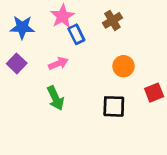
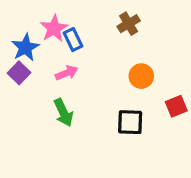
pink star: (62, 16) -> (54, 28), moved
blue star: (22, 27) -> (25, 47), moved, turned -30
blue rectangle: (76, 34) -> (73, 40), moved

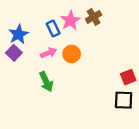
pink star: (54, 28) -> (70, 20), moved
orange circle: (141, 76) -> (72, 54), moved
black square: (130, 122) -> (124, 100), moved

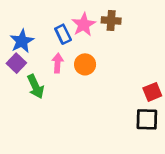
brown cross: (94, 17) -> (111, 20), turned 35
pink arrow: (49, 53) -> (58, 63), turned -63
green arrow: (46, 82) -> (36, 86), moved

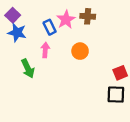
blue star: (22, 41) -> (17, 33), turned -30
purple square: (16, 63) -> (13, 15), moved
orange circle: (85, 64) -> (80, 51), moved

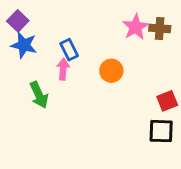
brown cross: (88, 16) -> (160, 28), moved
pink star: (66, 20) -> (136, 27), moved
blue rectangle: (50, 27) -> (69, 50), moved

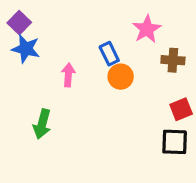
brown cross: (160, 28) -> (173, 60), moved
blue rectangle: (69, 50) -> (109, 54), moved
green arrow: (39, 95) -> (42, 124), moved, turned 40

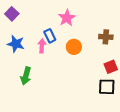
pink star: (147, 29) -> (67, 18), moved
blue star: (26, 49) -> (16, 44), moved
blue rectangle: (109, 54) -> (50, 36), moved

